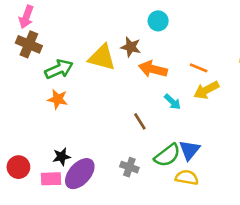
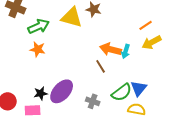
orange line: (199, 68) -> (146, 25), turned -56
orange arrow: (153, 69) -> (111, 49), moved
cyan arrow: (172, 102) -> (126, 51), turned 64
purple ellipse: (80, 174) -> (62, 91), moved

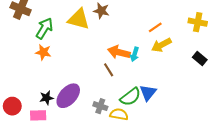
green arrow: (39, 26) -> (44, 28), turned -35
yellow semicircle: (137, 109) -> (119, 114), moved

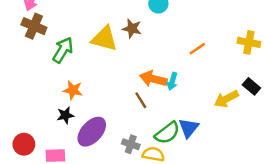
yellow arrow: (161, 45) -> (226, 99), moved
orange star: (43, 52) -> (73, 90), moved
black star: (46, 98) -> (65, 115), moved

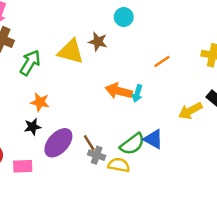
brown line: (141, 100) -> (89, 143), moved
blue triangle: (189, 128) -> (153, 139), turned -40

